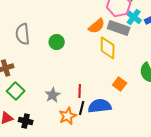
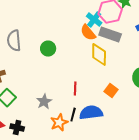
cyan cross: (134, 17) -> (94, 20), moved
orange semicircle: (97, 26) -> (88, 33), turned 90
red line: (80, 91) -> (75, 89), moved

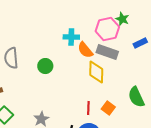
cyan cross: (94, 20) -> (71, 37), moved, turned -35
red line: (75, 89) -> (88, 108), moved

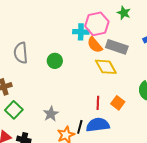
green star: (122, 19) -> (124, 13), moved
pink hexagon: (107, 29) -> (97, 24), moved
yellow diamond: (96, 72) -> (106, 67), turned -30

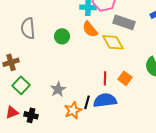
orange semicircle: (95, 45) -> (90, 29), moved

